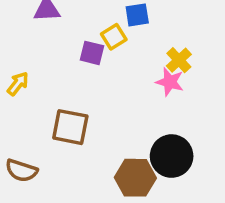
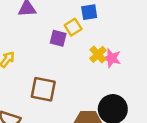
yellow cross: (179, 60) -> (98, 54), moved

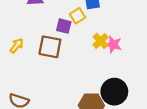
brown square: (43, 89) -> (50, 47), moved

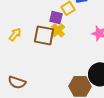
yellow cross: (101, 41) -> (58, 30), moved

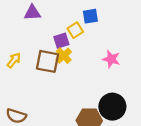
purple square: (56, 17) -> (61, 41), turned -32

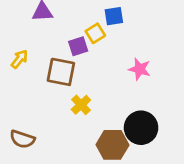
yellow cross: (64, 56) -> (81, 105), moved
yellow arrow: (14, 60) -> (19, 59), moved

